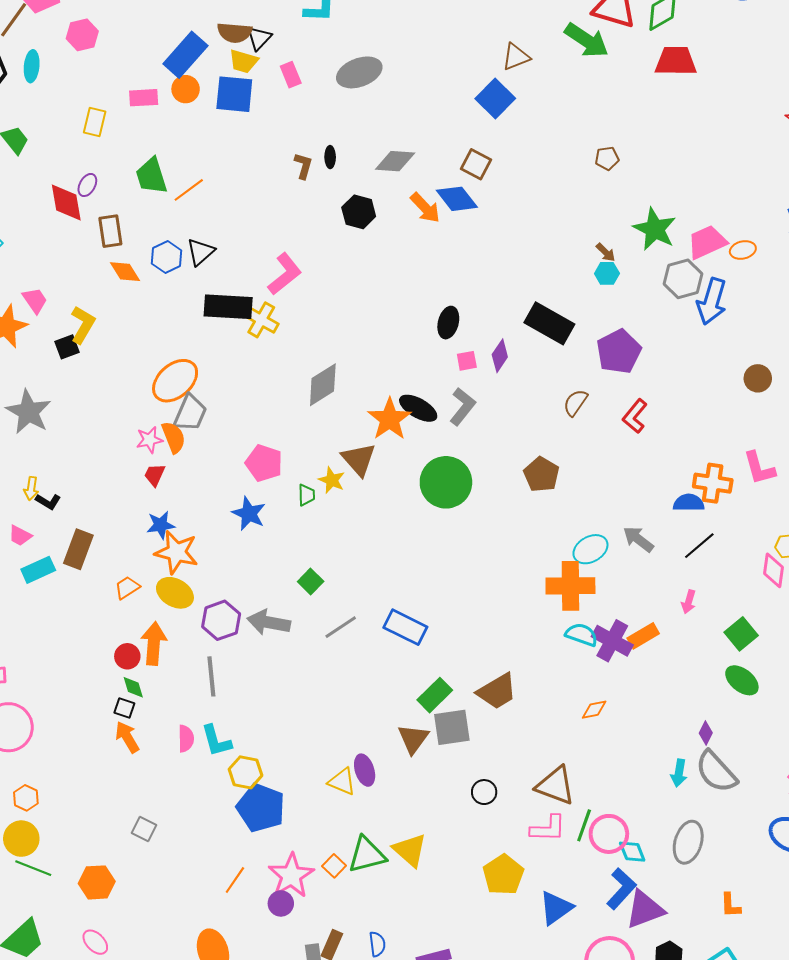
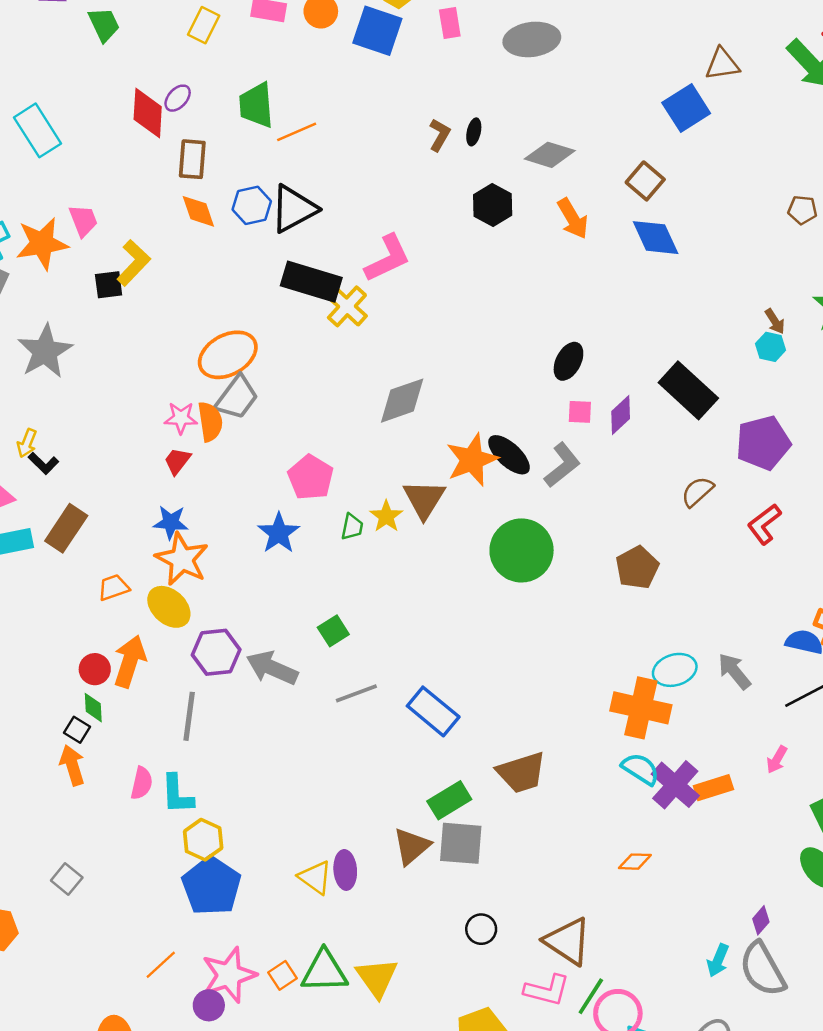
blue diamond: (457, 199) -> (656, 238), moved
black triangle: (201, 252) -> (294, 209), size x1.4
brown trapezoid: (497, 691) -> (521, 773), moved

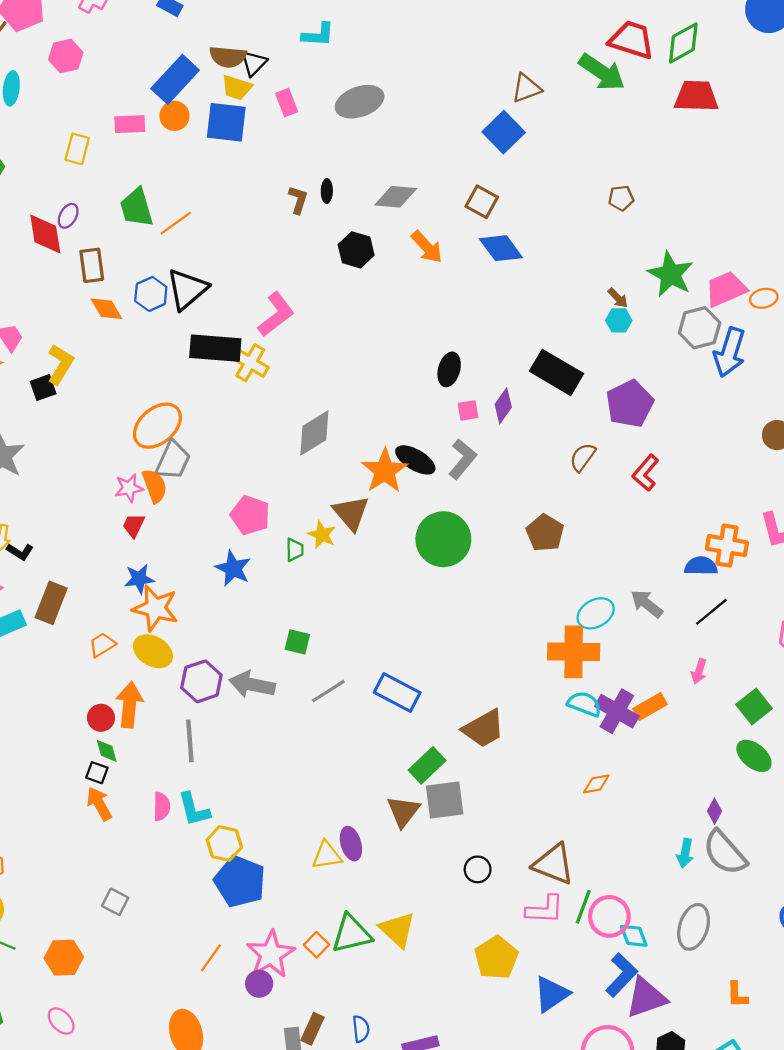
green square: (333, 631) -> (297, 642), turned -32
yellow triangle: (315, 877) -> (327, 855), turned -32

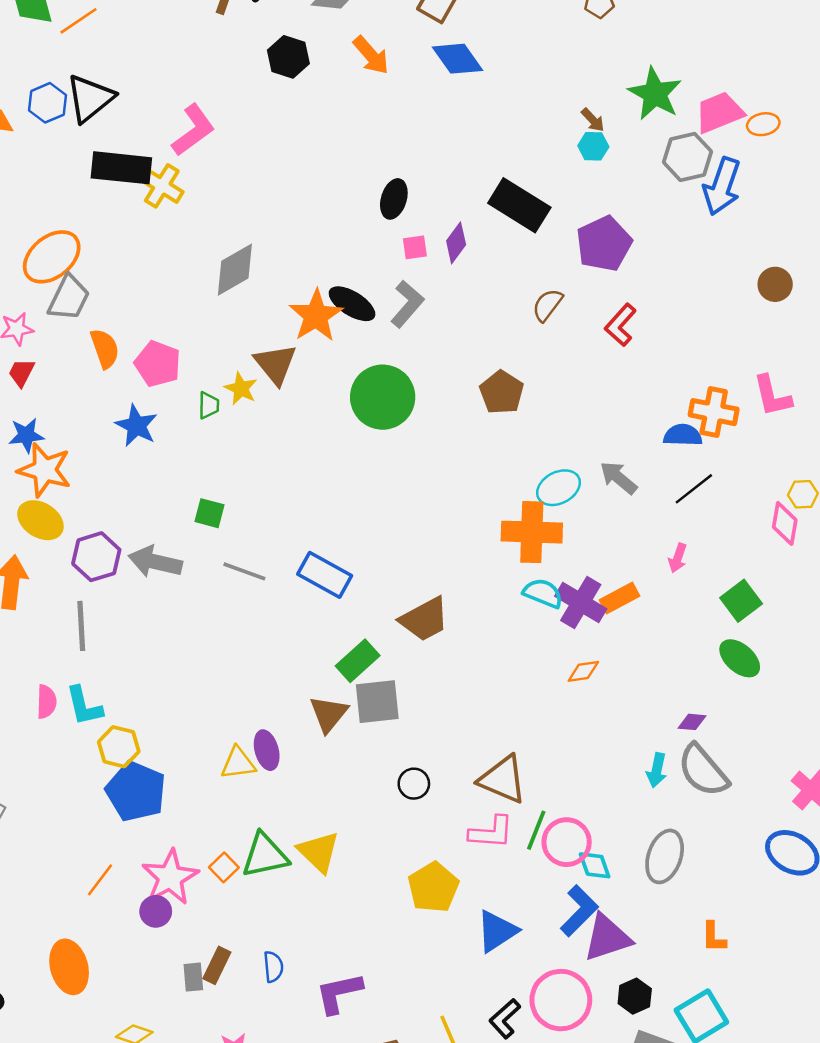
orange semicircle: (155, 486) -> (105, 349), moved
gray line: (328, 691) -> (244, 571), turned 51
orange diamond: (596, 784) -> (583, 671), moved
purple diamond: (714, 811) -> (692, 722), turned 65

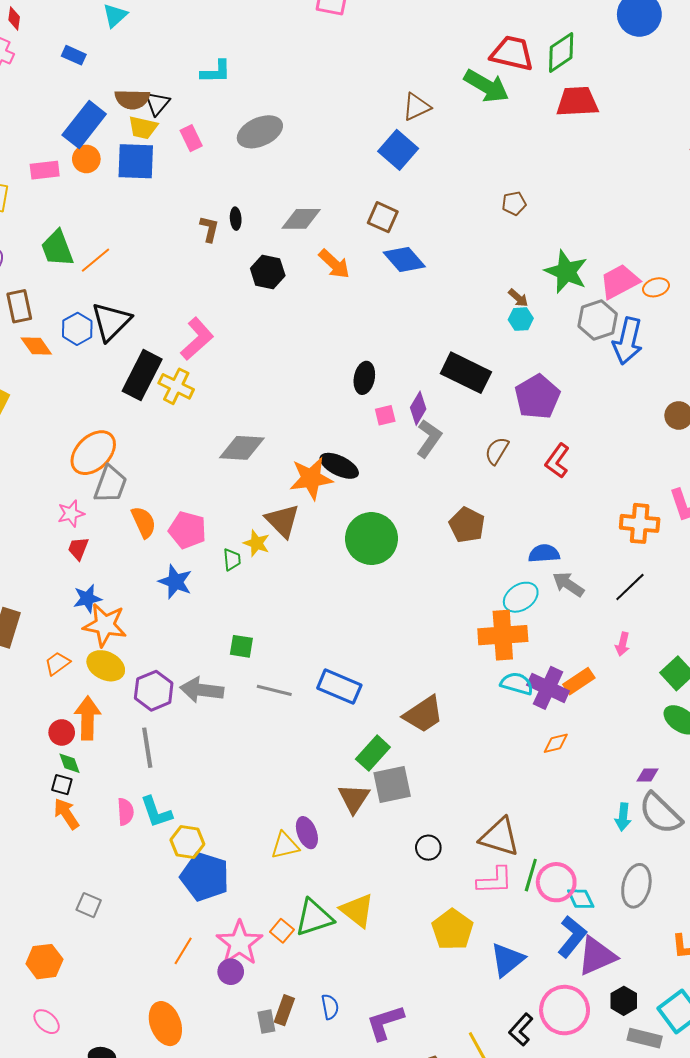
black rectangle: (121, 168) -> (142, 375), turned -63
gray diamond: (235, 270) -> (242, 448), turned 39
gray L-shape: (407, 304) -> (429, 439), moved
orange star: (316, 316) -> (311, 478), turned 30
blue semicircle: (683, 435) -> (544, 553), moved

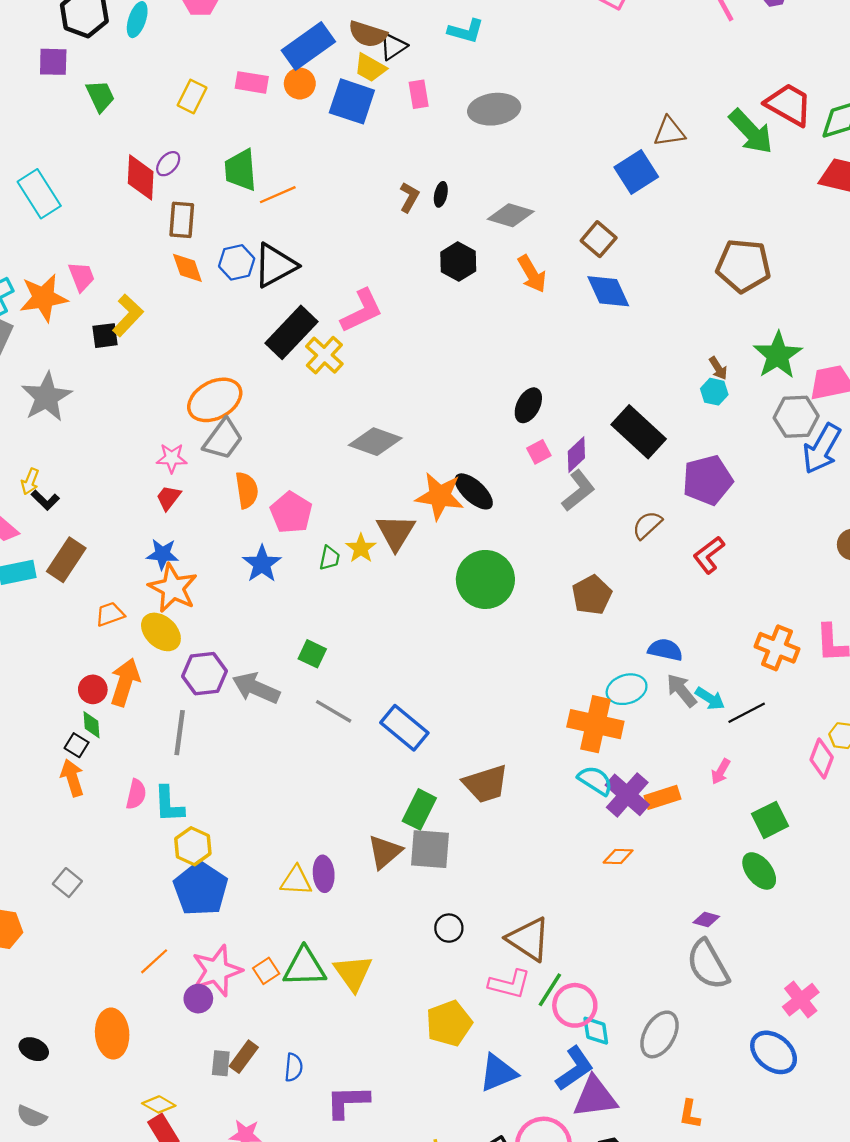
brown pentagon: (514, 203) -> (743, 266), size x2.0
pink square: (385, 415) -> (539, 452), turned -30
green rectangle: (373, 753) -> (419, 809), turned -32
cyan arrow: (623, 817) -> (710, 699), moved, turned -80

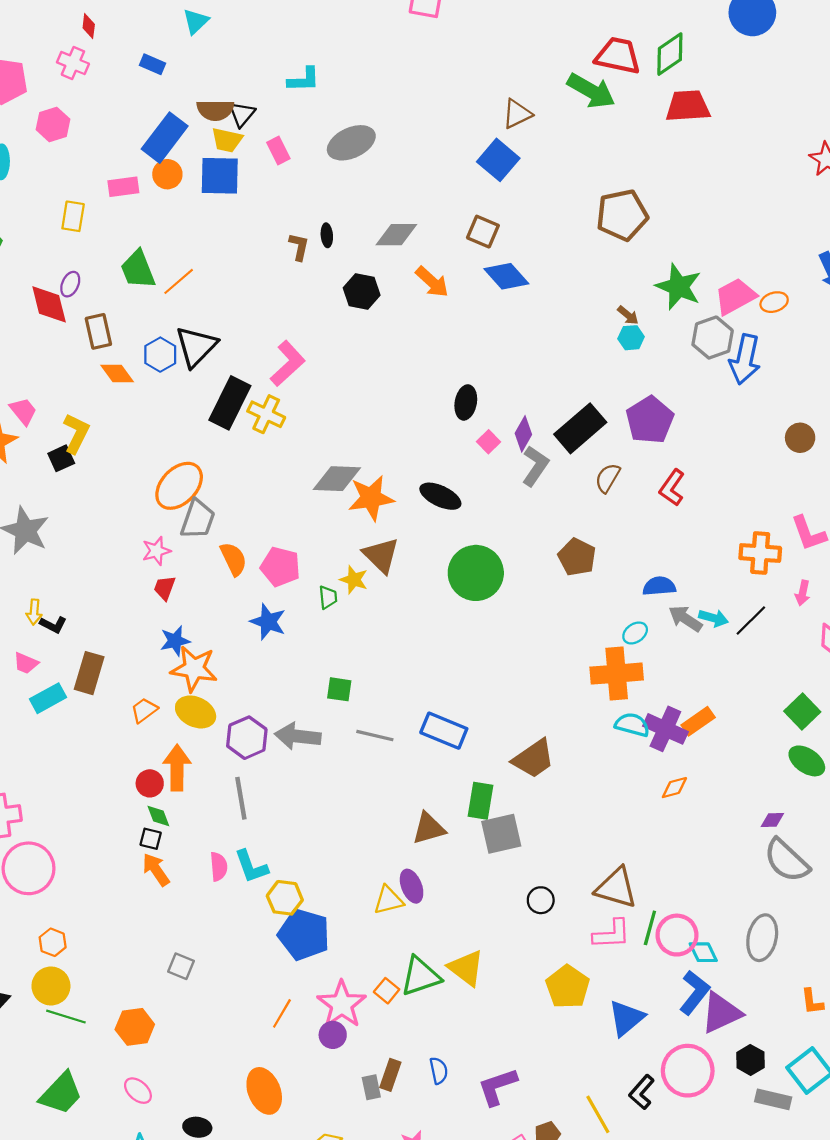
black rectangle: (639, 432) -> (580, 428), moved, turned -66
orange star: (440, 496) -> (371, 498), moved
cyan ellipse: (627, 689) -> (635, 633), size x0.7
pink arrow: (721, 772) -> (803, 593), moved
brown triangle: (385, 852) -> (429, 828), moved, turned 42

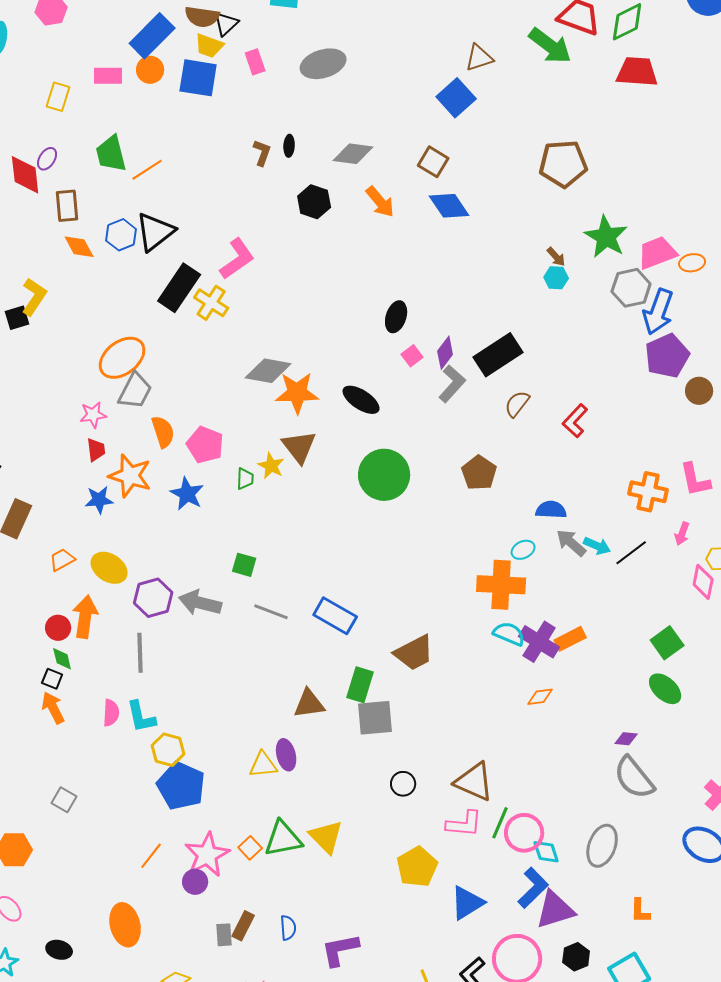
purple pentagon: (650, 420) -> (667, 356), moved
red trapezoid: (165, 588) -> (96, 450), turned 145
orange star: (194, 669) -> (130, 476), moved

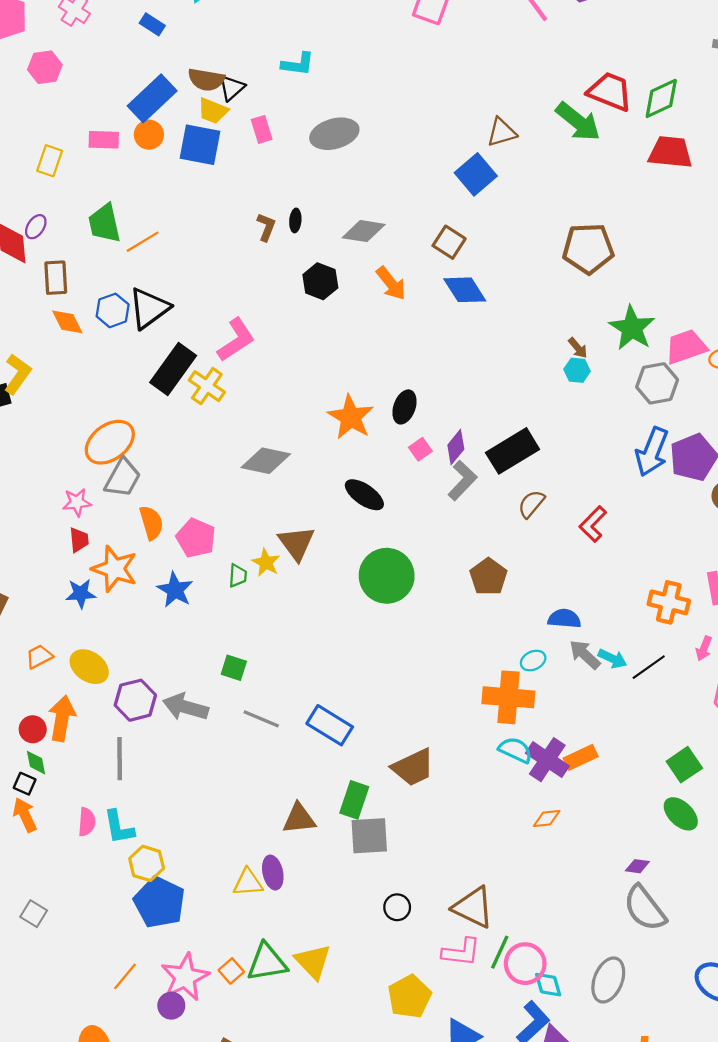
blue arrow: (658, 312) -> (652, 452), moved
orange star: (297, 393) -> (351, 417), moved, turned 30

